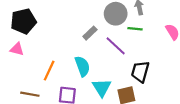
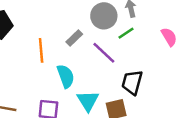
green line: (135, 29) -> (126, 33), turned -40
orange line: (49, 71) -> (41, 50), moved, turned -30

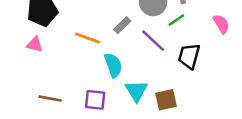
orange line: (41, 50) -> (87, 38), turned -65
black trapezoid: (132, 82) -> (189, 56), moved

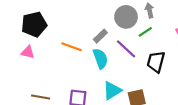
cyan semicircle: (113, 65) -> (100, 59), moved
cyan triangle: (136, 91) -> (112, 91), turned 30

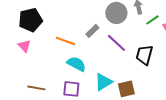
green line: (145, 32) -> (152, 20), moved
pink triangle: (28, 52) -> (24, 46), turned 32
cyan semicircle: (100, 59) -> (76, 64), moved, turned -42

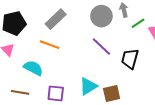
gray rectangle: (92, 31) -> (56, 19), moved, size x1.5
cyan semicircle: (76, 64) -> (33, 68), moved

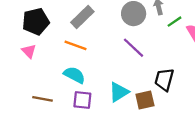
black trapezoid: (130, 59) -> (164, 80), moved
cyan semicircle: (33, 68) -> (74, 75), moved

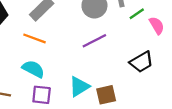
purple line: (134, 48) -> (94, 41), turned -70
black trapezoid: (164, 80) -> (141, 62), moved, turned -135

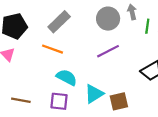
green line: (137, 14) -> (147, 26), turned -48
cyan semicircle: (33, 69) -> (67, 77), moved

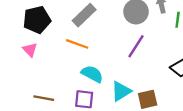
purple line: (108, 51) -> (136, 46), turned -30

